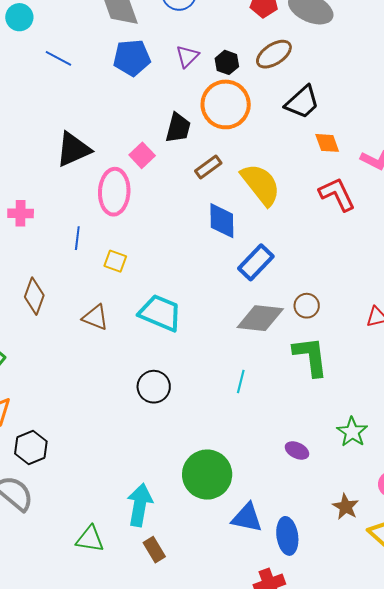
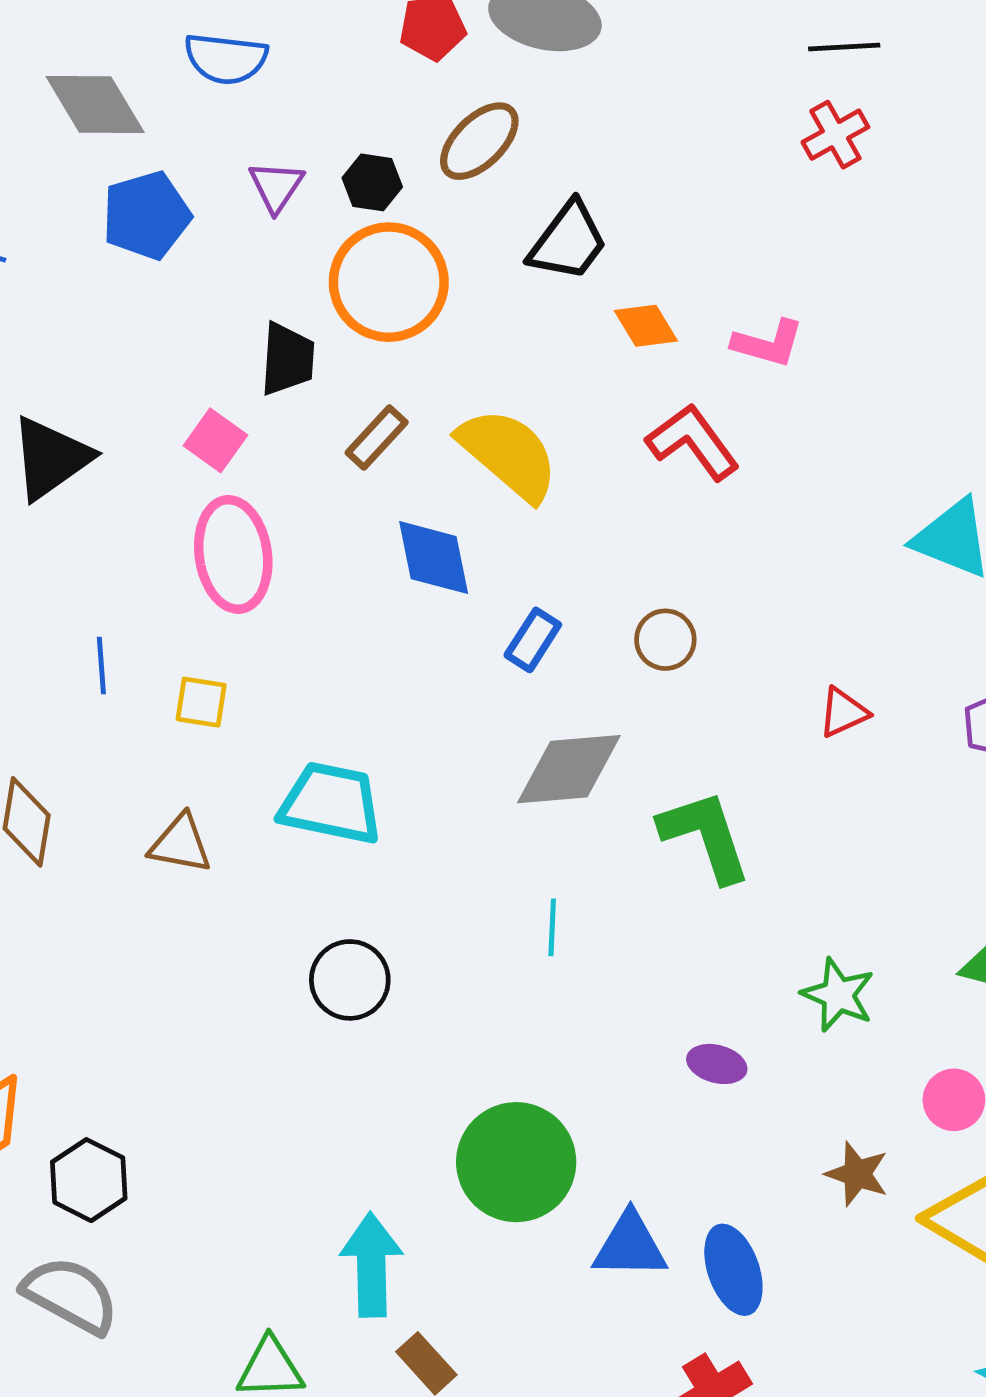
pink ellipse: (114, 192) -> (233, 554), moved
blue rectangle: (256, 262) -> (533, 640), size x0.7
brown circle: (307, 306) -> (665, 640), moved

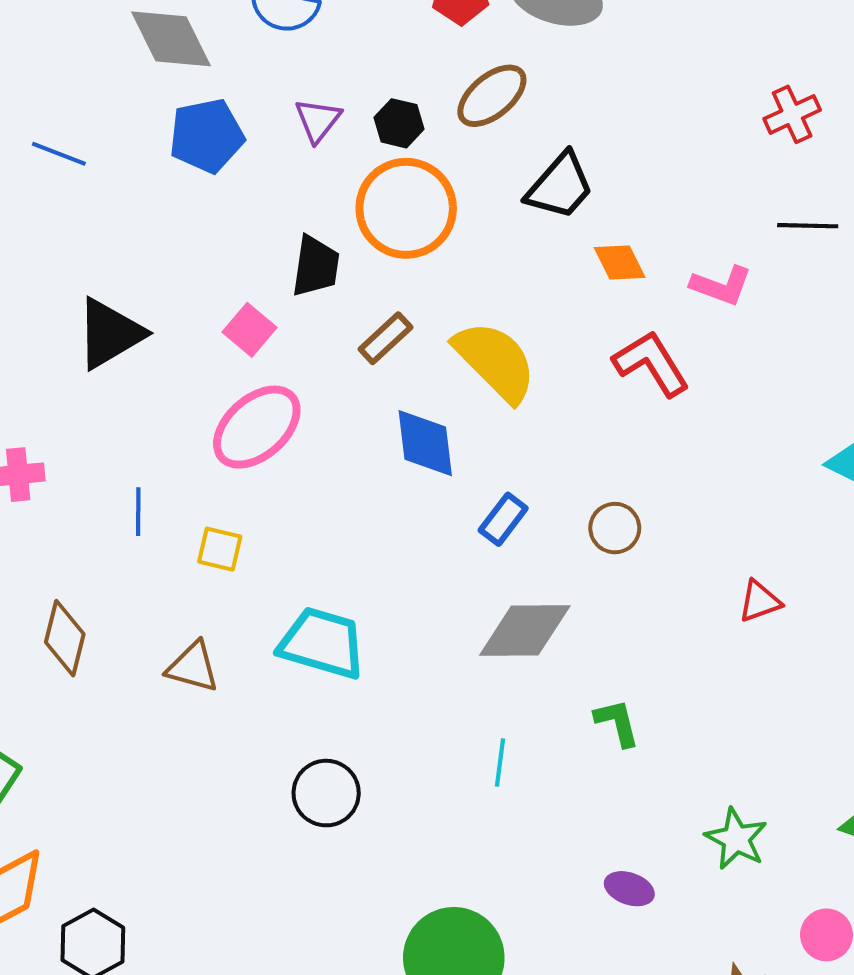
black line: (844, 47) -> (808, 226), moved
pink ellipse: (233, 554) -> (257, 427), turned 52
green L-shape: (705, 836) -> (617, 723), moved, size x0.6

